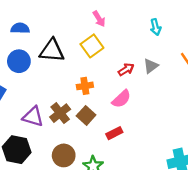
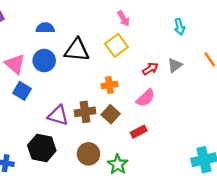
brown cross: (60, 113) -> (85, 112), turned 30

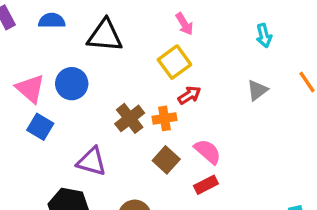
blue semicircle: (45, 28) -> (52, 21), moved
black triangle: (77, 50) -> (105, 36), moved
red arrow: (150, 69) -> (189, 95), moved
pink semicircle: (146, 98) -> (208, 152), moved, turned -96
brown cross: (85, 112) -> (130, 118), moved, turned -30

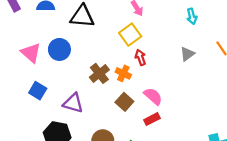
red arrow: (189, 95) -> (140, 57), turned -77
orange cross: (165, 118) -> (123, 73), turned 35
blue square: (40, 127) -> (38, 91), moved

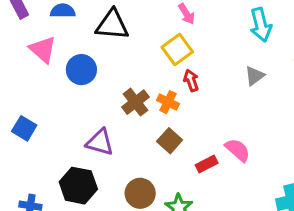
cyan arrow: (192, 16) -> (261, 25), size x1.5
pink triangle: (31, 53) -> (43, 49), moved
blue square: (38, 91) -> (24, 128), moved
pink semicircle: (153, 96) -> (238, 150), moved

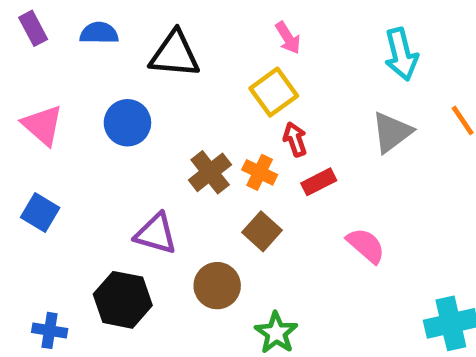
pink triangle: (43, 49) -> (42, 125), moved
gray triangle: (255, 76) -> (392, 132), size x1.4
red rectangle: (207, 164) -> (319, 182), moved
brown circle: (140, 193) -> (217, 286), moved

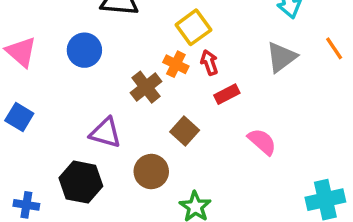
orange cross: (260, 172) -> (176, 64), moved

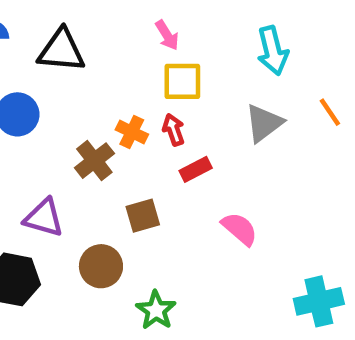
yellow square: (193, 27) -> (182, 81), moved, turned 36
brown square: (185, 131) -> (143, 216), turned 32

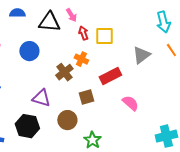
pink arrow: (167, 35) -> (71, 15), moved
cyan arrow: (273, 51) -> (163, 22), moved
red arrow: (174, 130) -> (83, 33), moved
red rectangle: (196, 169) -> (110, 76), size x1.5

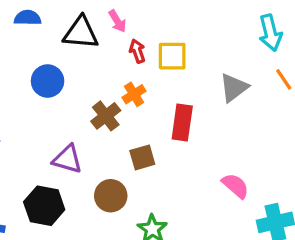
orange cross: (81, 59) -> (134, 94), turned 32
red rectangle: (110, 76) -> (182, 123), turned -55
pink semicircle: (130, 103) -> (235, 186), moved

